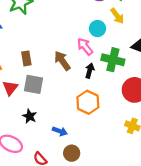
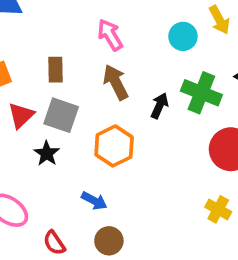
pink arrow: (85, 47) -> (110, 35), moved
orange hexagon: (88, 102) -> (114, 146), moved
black star: (30, 116) -> (47, 154), moved

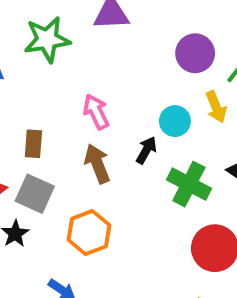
black arrow: (160, 106) -> (146, 150), moved

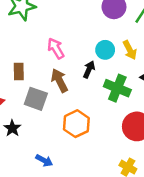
yellow arrow: (216, 107) -> (130, 50), moved
gray square: (35, 194) -> (36, 99), moved
orange hexagon: (89, 233) -> (76, 124), moved

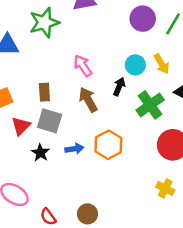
green cross: (117, 88) -> (150, 105), turned 35
gray square: (36, 99) -> (50, 121), moved
blue arrow: (44, 160) -> (74, 149), moved, turned -35

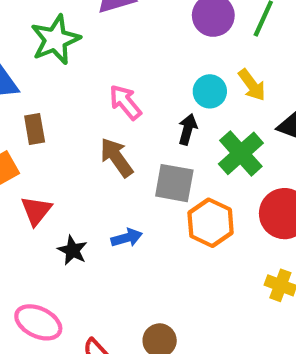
brown rectangle: (44, 92) -> (35, 129), moved
brown arrow: (88, 100) -> (116, 157), moved
gray square: (50, 121) -> (174, 183), moved
orange hexagon: (108, 145) -> (211, 223), moved

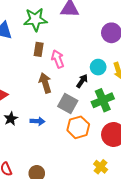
brown rectangle: (35, 129) -> (39, 49), moved

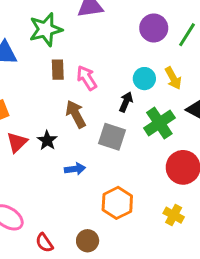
black star: (11, 119) -> (47, 140), moved
orange hexagon: (78, 127) -> (117, 203), moved

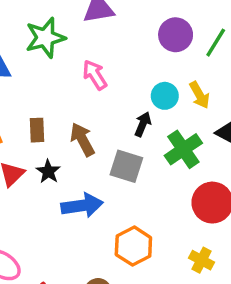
brown rectangle: (58, 70) -> (37, 130), moved
pink arrow: (87, 78) -> (95, 75), moved
blue arrow: (75, 169) -> (82, 205), size x1.6

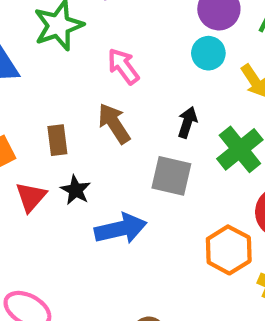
cyan circle: (165, 96) -> (208, 53), moved
brown arrow: (82, 139) -> (114, 123), moved
orange hexagon: (133, 246) -> (229, 250), moved

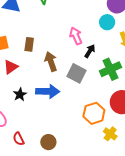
pink arrow: (123, 66) -> (76, 36), moved
brown arrow: (114, 123) -> (51, 62), moved
black star: (76, 190) -> (20, 95), moved

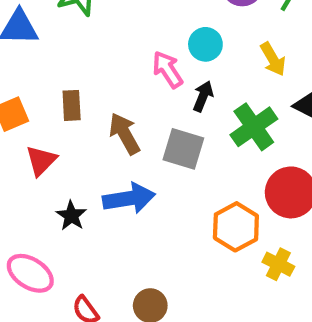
cyan circle: (107, 22) -> (205, 44), moved

